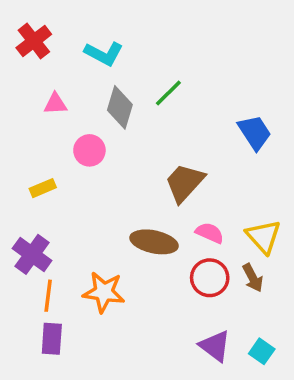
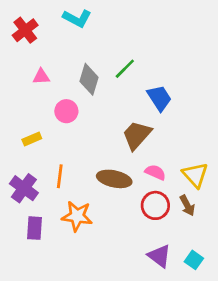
cyan L-shape: (104, 54) -> (77, 18), moved
blue trapezoid: (255, 132) -> (159, 98), moved
orange line: (48, 296) -> (60, 176), moved
purple rectangle: (52, 339) -> (35, 228), moved

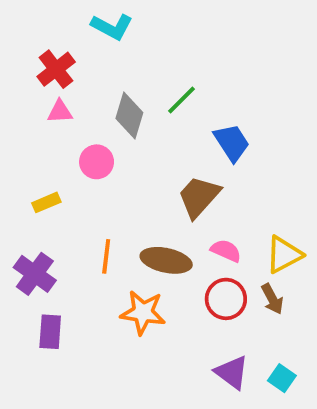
red cross: (25, 30) -> (56, 69), moved
yellow triangle: (195, 175) -> (284, 255), turned 44
orange line: (60, 176) -> (106, 256), moved
orange star: (77, 216) -> (143, 312), moved

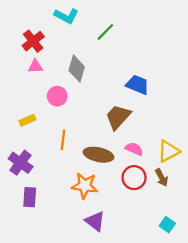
green line: (182, 100) -> (105, 32), moved
blue trapezoid: (232, 143) -> (137, 85), turned -35
orange line: (106, 256) -> (63, 140), moved
purple triangle: (232, 372) -> (95, 221), moved

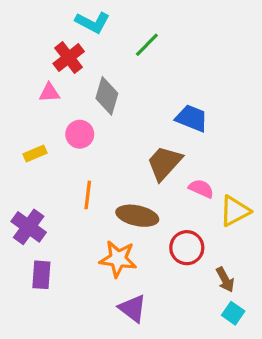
red cross: (33, 41) -> (69, 58), moved
yellow rectangle: (27, 120) -> (35, 153), moved
pink semicircle: (134, 149) -> (201, 189), moved
brown arrow: (162, 178) -> (225, 280), moved

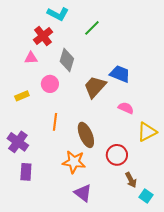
brown trapezoid: (164, 163) -> (95, 87), moved
pink semicircle: (201, 189) -> (126, 108), moved
brown ellipse: (137, 216) -> (86, 135), turned 55
brown arrow: (225, 280) -> (131, 180), moved

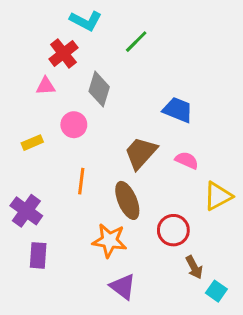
brown trapezoid: (95, 87) -> (141, 153), moved

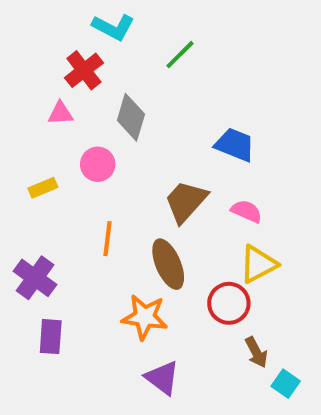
yellow triangle: (218, 196) -> (258, 264), moved

